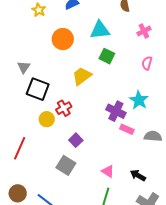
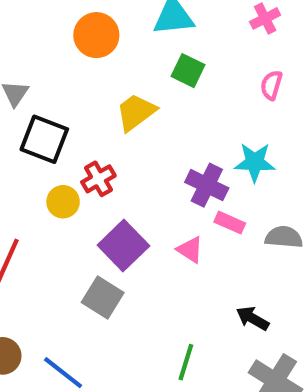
cyan star: (139, 100) -> (255, 162), turned -30
purple square: (76, 140) -> (123, 245), size x1.6
pink triangle: (108, 171) -> (190, 250), moved

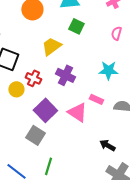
red cross: (98, 179) -> (33, 78), turned -35
purple cross: (207, 185) -> (65, 75), moved
pink triangle: (190, 250) -> (77, 112), size x1.5
green line: (186, 362) -> (48, 166), moved

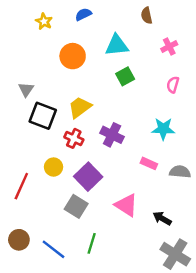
green square: (76, 26) -> (125, 76), turned 35
yellow trapezoid: (51, 46) -> (80, 107), moved
yellow circle: (16, 89) -> (54, 167), moved
pink triangle: (77, 112) -> (126, 205), moved

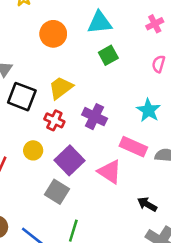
cyan star: (163, 129) -> (148, 110), turned 30
pink rectangle: (149, 163) -> (133, 147), size x1.5
pink triangle: (126, 205) -> (110, 172), moved

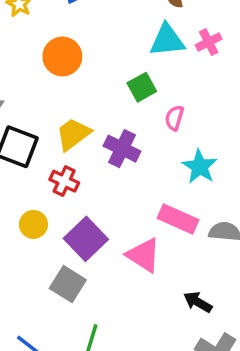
cyan triangle: (100, 23) -> (167, 40), moved
pink semicircle: (158, 64) -> (174, 118), moved
purple cross: (95, 117) -> (122, 149), moved

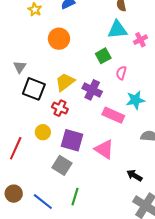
pink cross: (209, 42) -> (140, 40), moved
cyan star: (200, 167) -> (135, 100), turned 30
pink rectangle: (178, 219) -> (113, 115), moved
purple square: (86, 239) -> (72, 140), turned -30

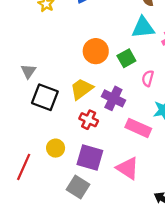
orange circle: (59, 39) -> (96, 51), moved
red cross: (60, 108) -> (89, 120), moved

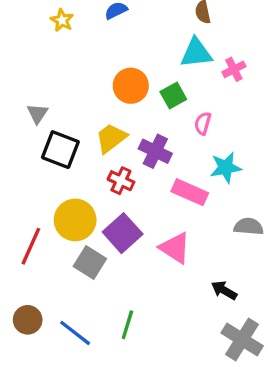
yellow circle: (56, 148) -> (75, 220), size x1.6
purple square: (90, 158) -> (123, 233), turned 32
gray square: (78, 187) -> (90, 263), moved

